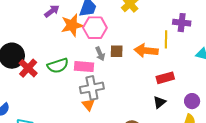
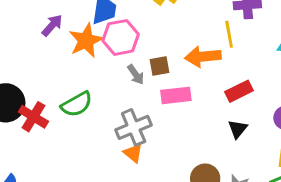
pink rectangle: (84, 67) -> (176, 95), moved

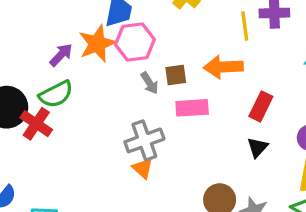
purple arrow: (52, 25) -> (61, 55), moved
yellow line: (229, 34) -> (245, 26), moved
red rectangle: (239, 91) -> (261, 106), turned -40
green semicircle: (77, 104) -> (56, 94), moved

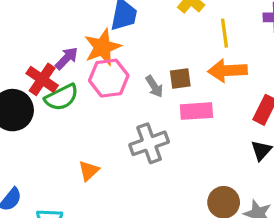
yellow line: (245, 26) -> (225, 33), moved
pink hexagon: (135, 42) -> (109, 78), moved
red cross: (36, 124) -> (42, 79), moved
orange triangle: (143, 168) -> (89, 171), moved, turned 35

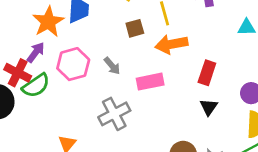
orange star: (102, 47) -> (48, 22), moved
brown square: (180, 78) -> (135, 28), moved

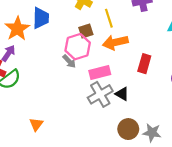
pink hexagon: (73, 64) -> (78, 47), moved
black triangle: (209, 107) -> (122, 94), moved, turned -32
gray cross: (114, 114) -> (100, 94), moved

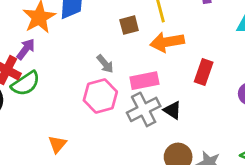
pink hexagon: (78, 47) -> (100, 96), moved

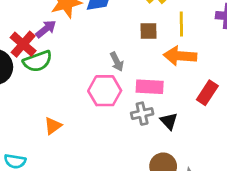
gray cross: (144, 109) -> (142, 114), size x0.7

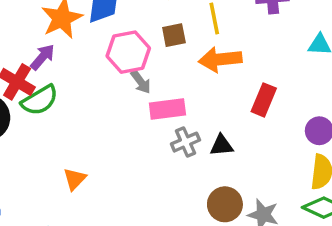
pink rectangle: (150, 87) -> (167, 109), moved
pink hexagon: (105, 91) -> (128, 52), moved
black triangle: (169, 121) -> (222, 145), turned -42

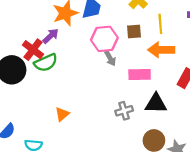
pink rectangle: (167, 109) -> (140, 74), moved
gray cross: (185, 142) -> (124, 111), moved
black triangle: (222, 145) -> (156, 103), size x1.5

